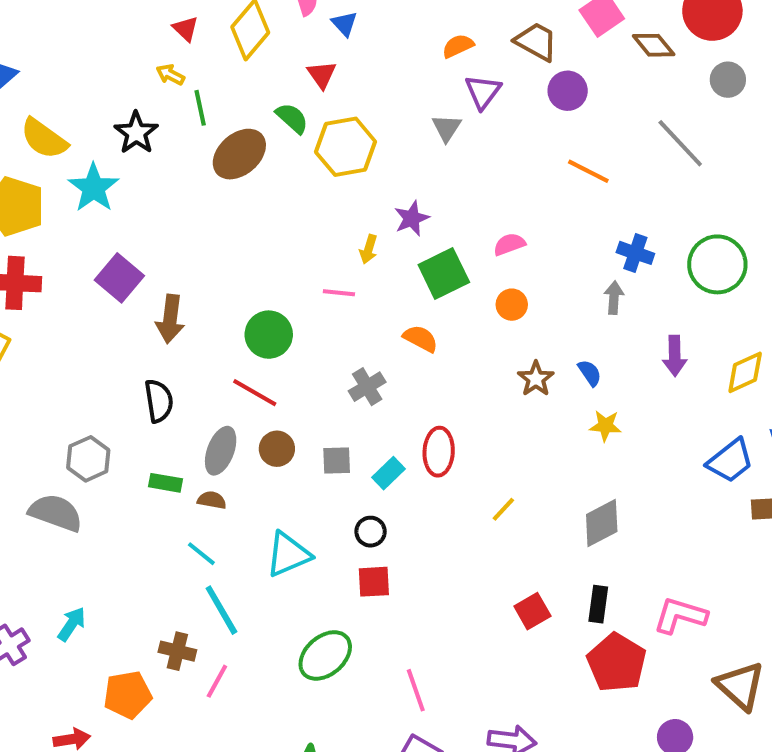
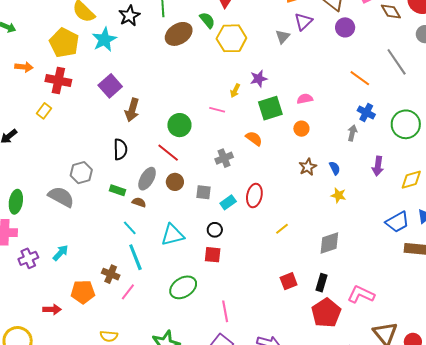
orange line: (588, 171) -> (360, 78), moved

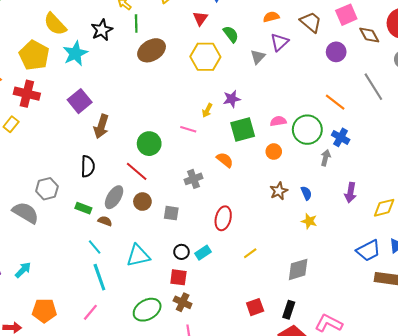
green semicircle: (207, 20) -> (231, 34), moved
purple circle: (345, 27) -> (336, 52), moved
green circle: (406, 124) -> (307, 130), moved
cyan rectangle: (228, 202) -> (203, 253), moved
brown cross: (111, 274) -> (183, 302), moved

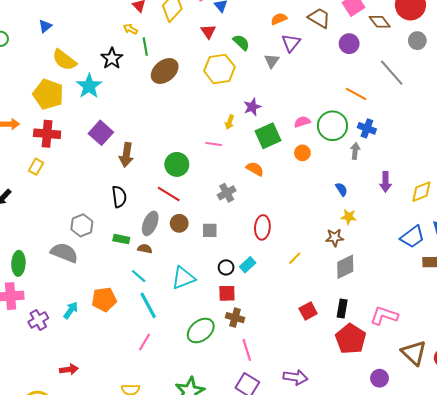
brown star: (279, 191) -> (335, 238), moved, turned 30
orange pentagon: (44, 311) -> (104, 299), moved

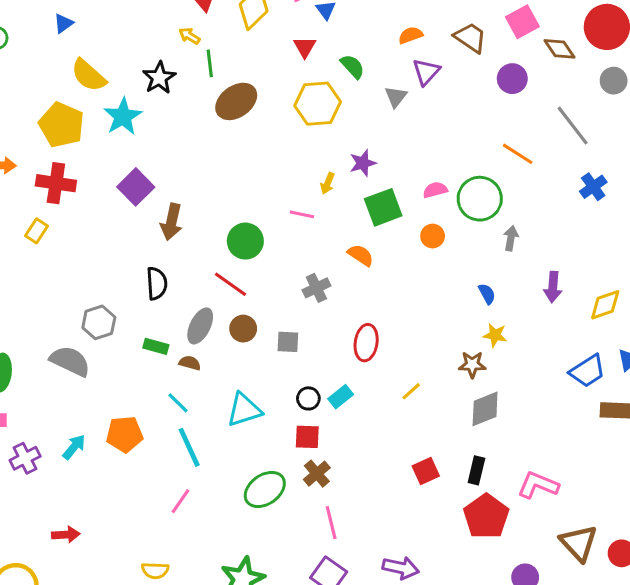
blue cross: (367, 128) -> (593, 187), moved, turned 30
brown cross: (235, 318) -> (317, 474), turned 30

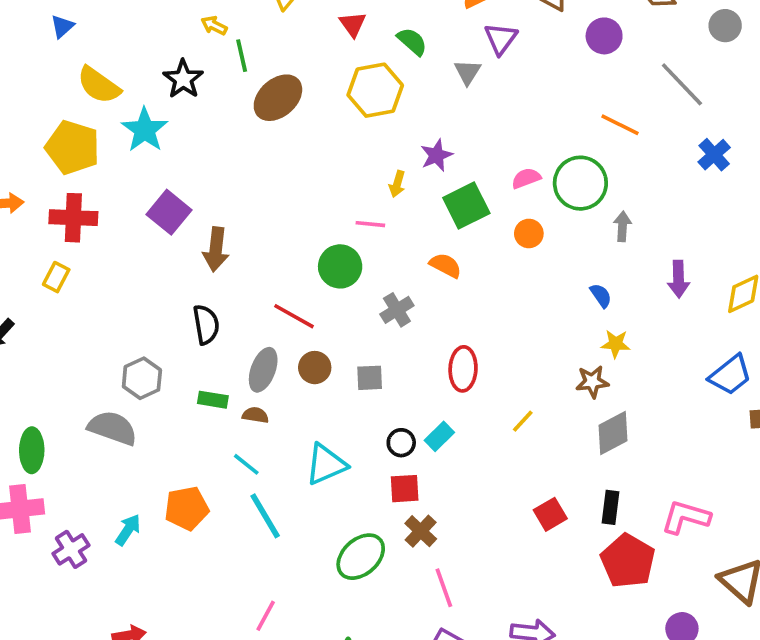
green circle: (245, 241) -> (340, 266), moved
pink line: (181, 501) -> (266, 616), moved

